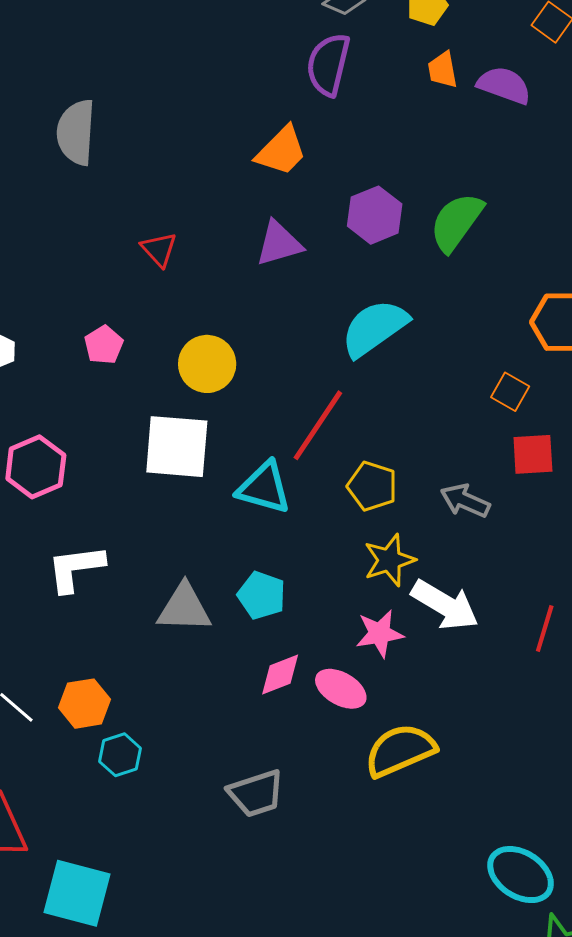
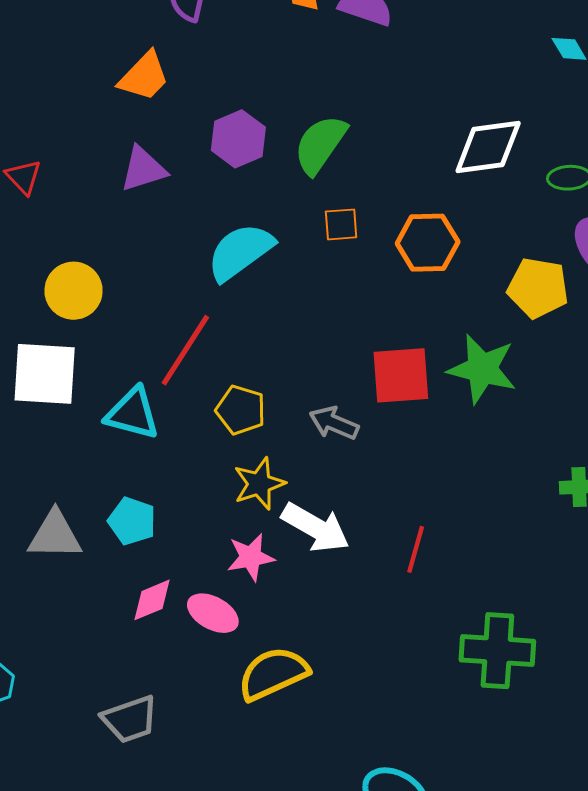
orange square: (510, 392) -> (341, 224), moved, turned -33
red square: (533, 454) -> (401, 375), size x1.4

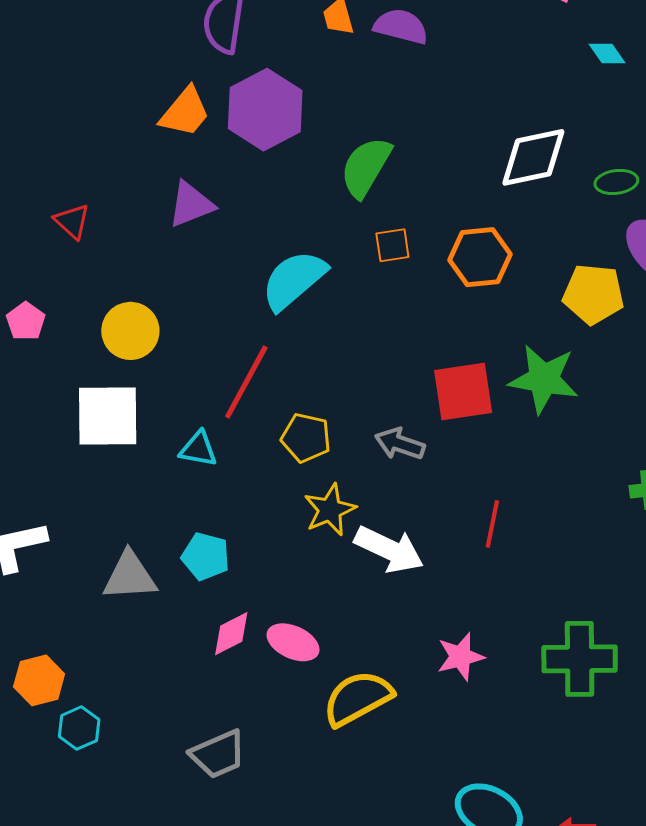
purple hexagon: (238, 139) -> (265, 110), moved, size x1.4
cyan triangle: (133, 413) -> (198, 449), size x0.7
red line: (416, 549) -> (492, 524), moved
pink star: (251, 557) -> (461, 657), moved

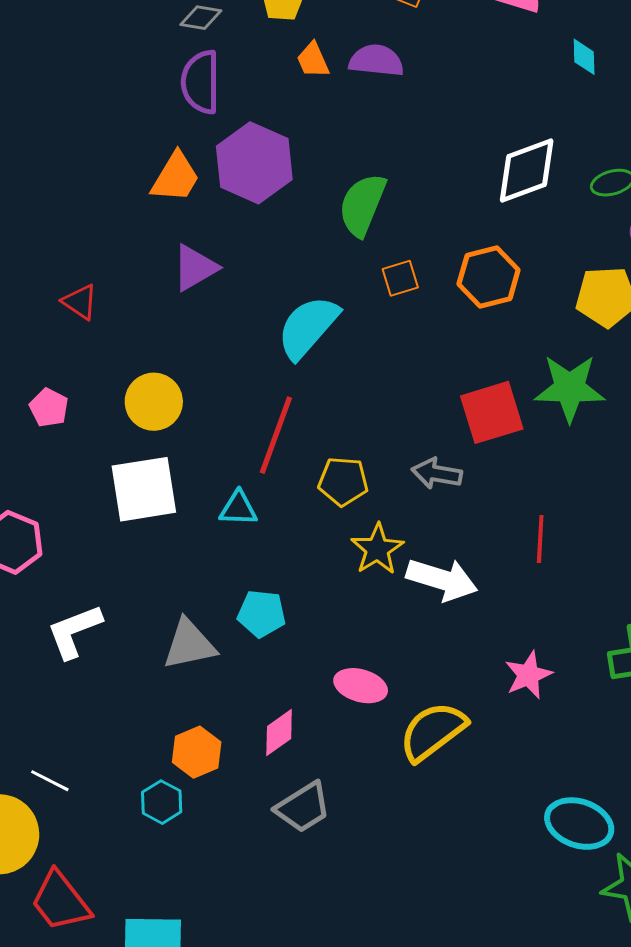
cyan diamond: (607, 53) -> (584, 57), turned 42
pink diamond: (231, 634) -> (279, 732), moved
orange hexagon: (39, 680) -> (197, 752), moved

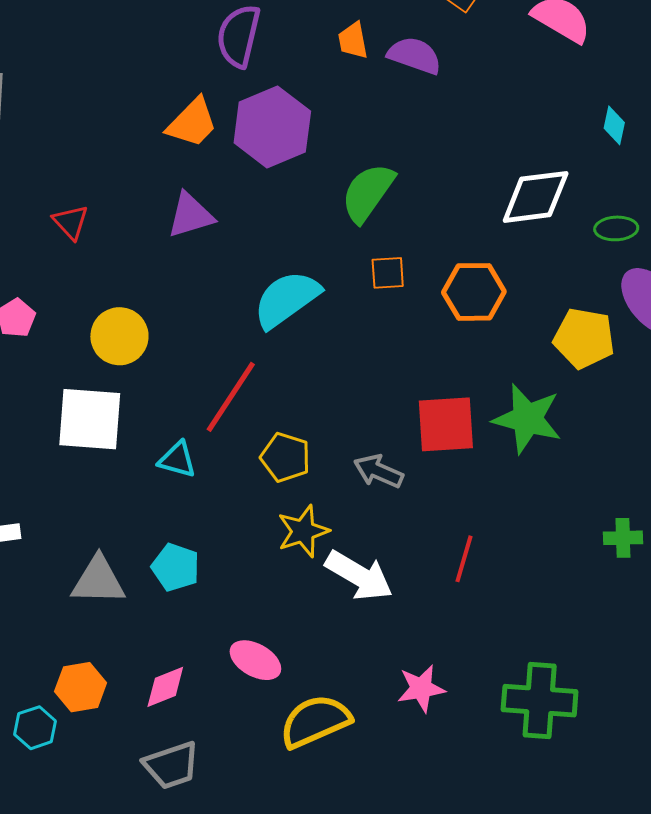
cyan diamond: (584, 57) -> (614, 125), moved

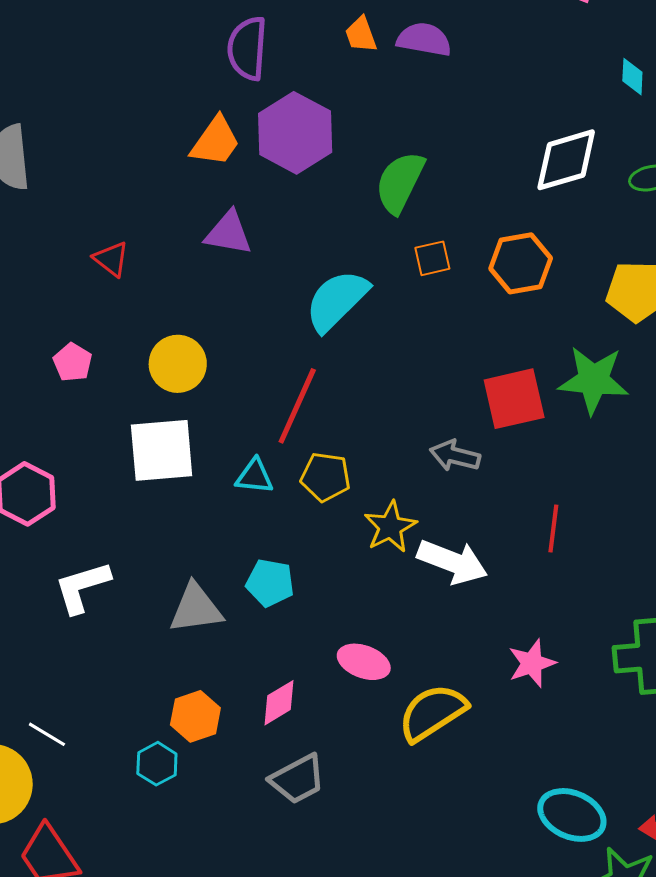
purple triangle: (190, 215) -> (228, 233), turned 36
yellow pentagon: (285, 457) -> (326, 477), moved

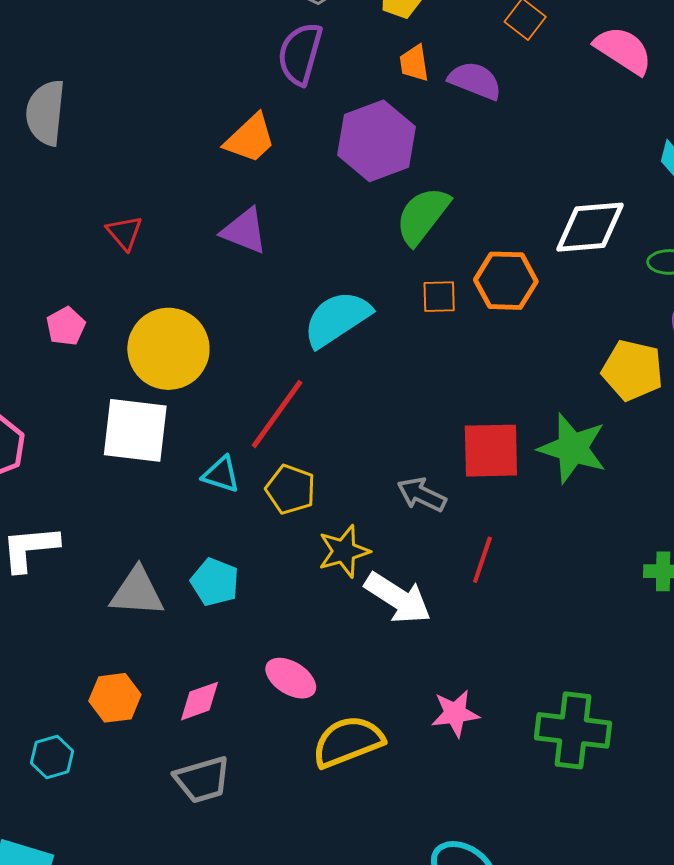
purple hexagon: (295, 133) -> (376, 141), moved
orange hexagon: (521, 263) -> (506, 281), moved
yellow circle: (178, 364) -> (168, 349), size x1.4
red line: (553, 528) -> (482, 560), moved
cyan hexagon: (157, 764) -> (52, 757), moved

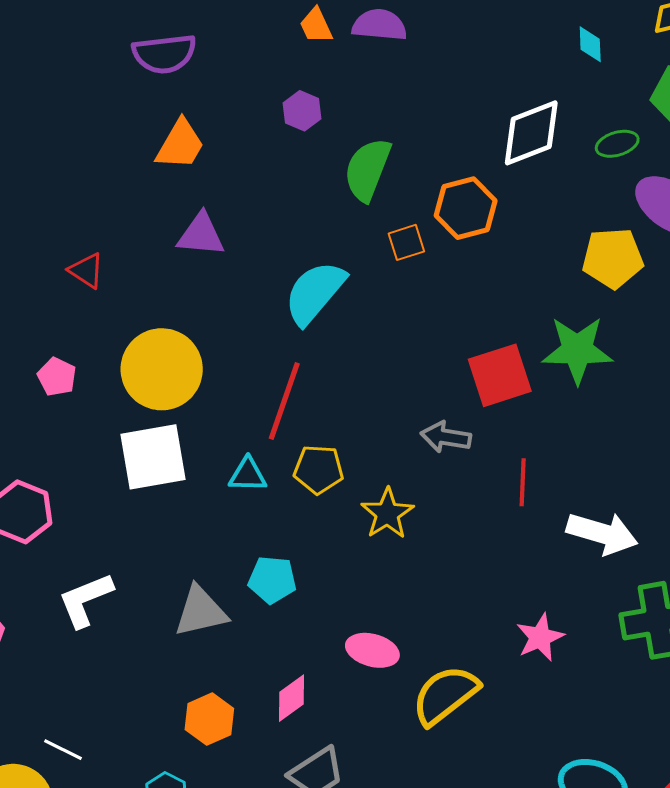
purple semicircle: (300, 54) -> (164, 54), moved, turned -96
purple hexagon: (376, 141) -> (302, 111), size x0.5
white arrow: (398, 598) -> (602, 533), moved

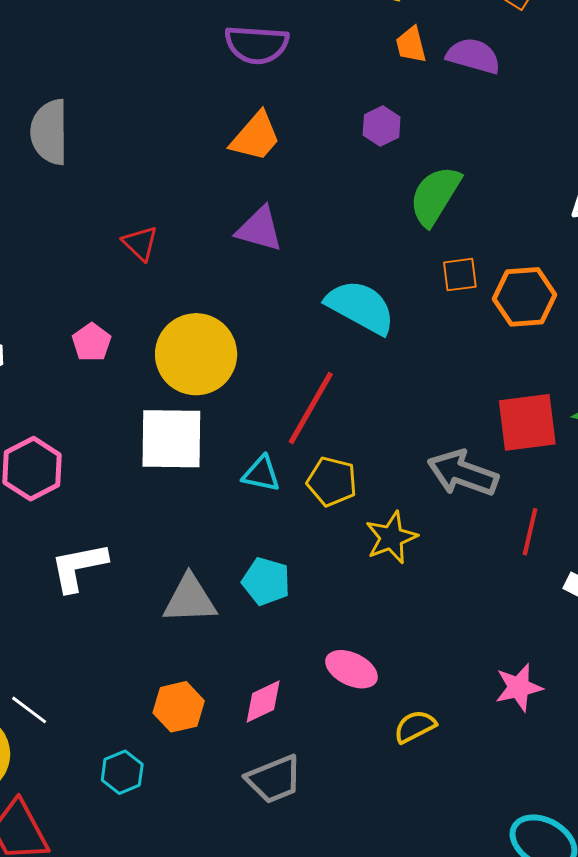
orange hexagon: (466, 208) -> (525, 297), moved
cyan semicircle: (315, 293) -> (361, 307), turned 68
gray arrow: (446, 437) -> (463, 473), size x1.4
yellow semicircle: (445, 695) -> (415, 727), size x0.6

